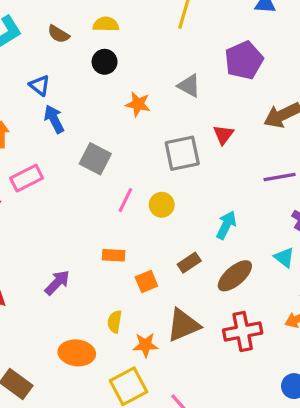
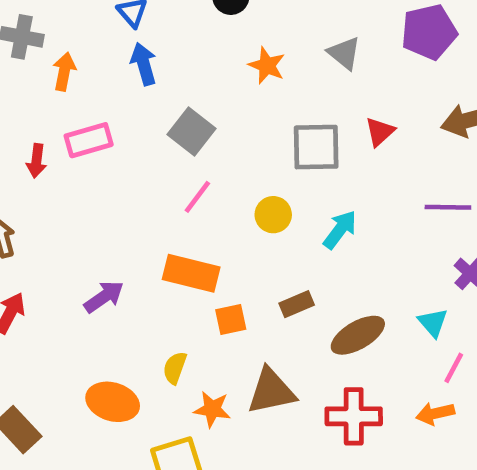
pink line: (125, 200) -> (197, 197), moved
cyan arrow: (226, 225) -> (340, 230), moved
orange rectangle: (114, 255) -> (191, 273), size x1.6

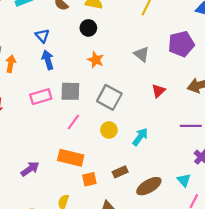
orange star: (267, 66) -> (96, 60), moved
gray square: (191, 131) -> (70, 91), turned -36
pink rectangle: (89, 140) -> (41, 97), moved
gray square: (316, 147) -> (109, 97), moved, turned 30

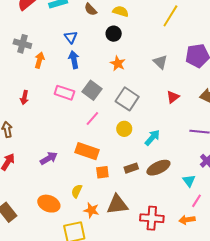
gray square: (70, 91) -> (92, 90), turned 30
pink rectangle: (41, 97) -> (64, 93), turned 30
brown ellipse: (149, 186) -> (158, 168), moved

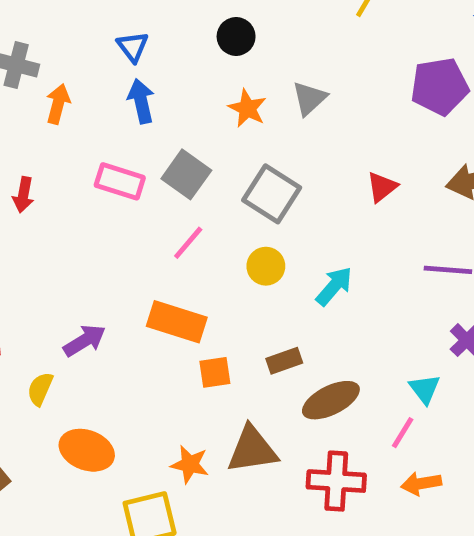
gray triangle: (160, 62) -> (309, 98), moved, turned 35
brown ellipse: (158, 168) -> (331, 400), moved
yellow semicircle: (77, 191) -> (40, 389), moved
pink line: (196, 201) -> (403, 433), moved

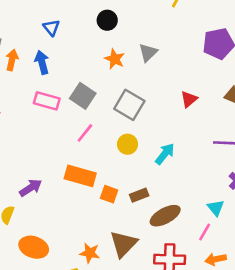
blue arrow: (141, 101) -> (42, 62), moved
orange square: (215, 372) -> (109, 194), moved, turned 30
brown triangle: (252, 450) -> (123, 244), turned -36

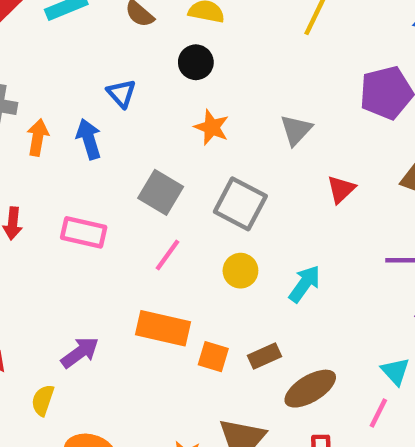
blue triangle: (51, 28) -> (121, 93), moved
gray triangle: (148, 52) -> (296, 130), moved
pink rectangle: (47, 101) -> (84, 232), moved

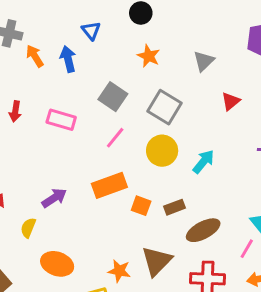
orange arrow: (38, 137) -> (35, 56), turned -45
yellow circle: (240, 271) -> (162, 151), size x1.4
orange rectangle: (163, 328) -> (109, 185), turned -36

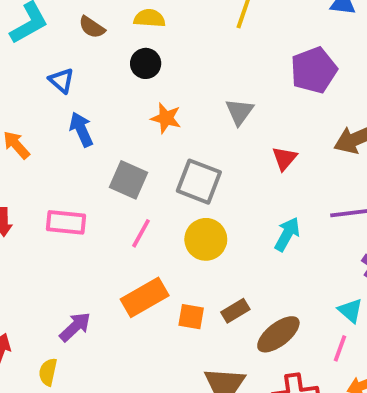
blue triangle: (91, 30) -> (61, 81), moved
blue arrow: (68, 59) -> (81, 129), moved
cyan arrow: (203, 162) -> (287, 234), moved

